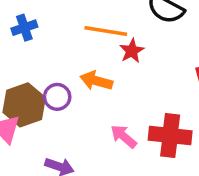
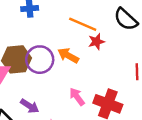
purple circle: (57, 97) -> (40, 60), size x1.5

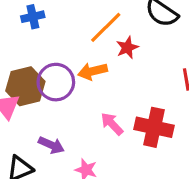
orange line: (83, 24) -> (106, 27), turned -60
orange arrow: (68, 55) -> (93, 71), turned -35

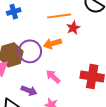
orange line: (106, 27) -> (59, 16), turned 40
pink arrow: (112, 124) -> (53, 77), moved

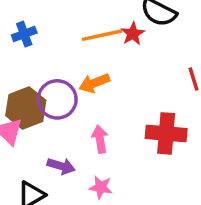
red star: (73, 28) -> (133, 34), moved
pink arrow: (53, 77) -> (100, 139), turned 42

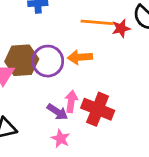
red cross: (166, 133) -> (98, 109), moved
purple arrow: (61, 166) -> (57, 112), moved

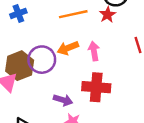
red star: (121, 28) -> (107, 15), moved
pink arrow: (71, 101) -> (94, 51), moved

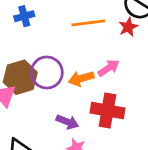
orange arrow: (68, 48) -> (81, 78), moved
pink arrow: (94, 51) -> (109, 68), turned 60

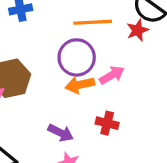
purple circle: (47, 73) -> (77, 57), moved
red cross: (108, 110) -> (107, 123), size x0.6

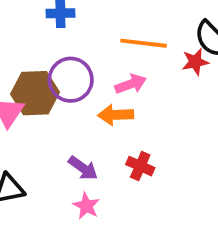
purple circle: (77, 57) -> (71, 80), moved
pink arrow: (112, 75) -> (131, 84), moved

